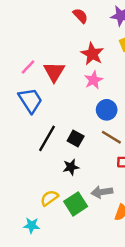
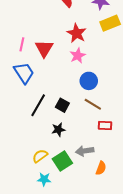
pink line: (28, 67) -> (22, 44), turned -32
cyan star: (32, 225) -> (44, 179), moved

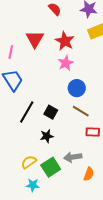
red triangle: (44, 48) -> (35, 39), moved

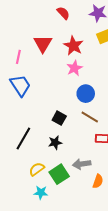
black line: (27, 112) -> (23, 138), moved

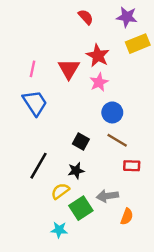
red triangle: (43, 44) -> (69, 69), moved
yellow semicircle: (37, 169) -> (60, 191), moved

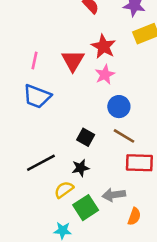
blue trapezoid: (35, 103) -> (37, 96), turned 144
black line: (39, 166) -> (41, 163), turned 32
red rectangle: (132, 166) -> (139, 163), size x1.5

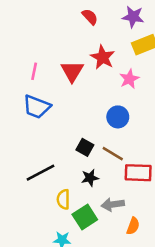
pink star: (105, 75) -> (129, 79), moved
brown line: (124, 136) -> (113, 154), moved
black star: (81, 168) -> (90, 178), moved
yellow semicircle: (64, 190) -> (63, 199), turned -54

